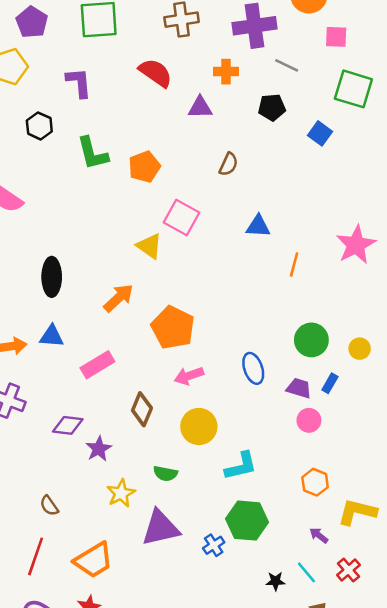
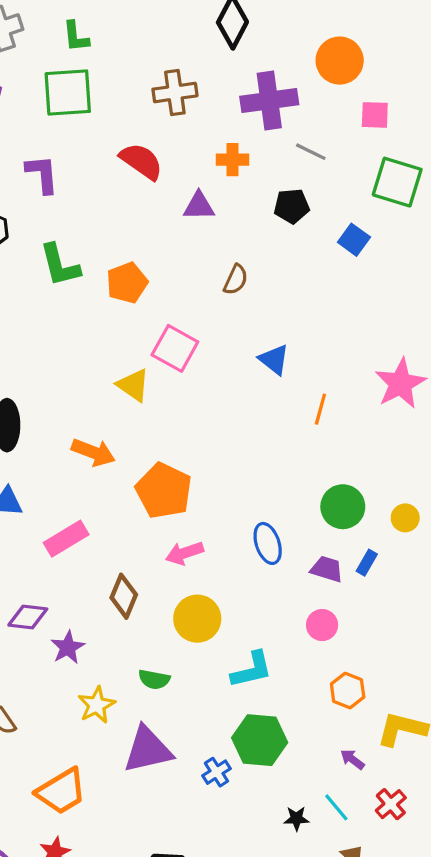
blue triangle: (258, 226) -> (274, 360), turned 35
orange arrow: (118, 298) -> (93, 452), turned 64
pink circle: (309, 420) -> (322, 625), moved

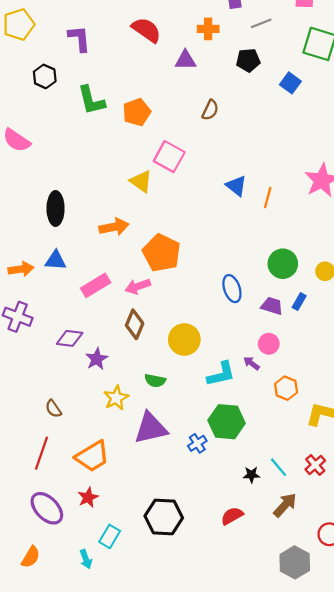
gray line: (311, 152) -> (261, 23), turned -48
blue triangle: (274, 360) -> (236, 186), moved
orange arrow: (93, 452) -> (114, 227), turned -32
pink arrow: (184, 553) -> (138, 286), moved
purple arrow: (352, 759) -> (251, 363), moved

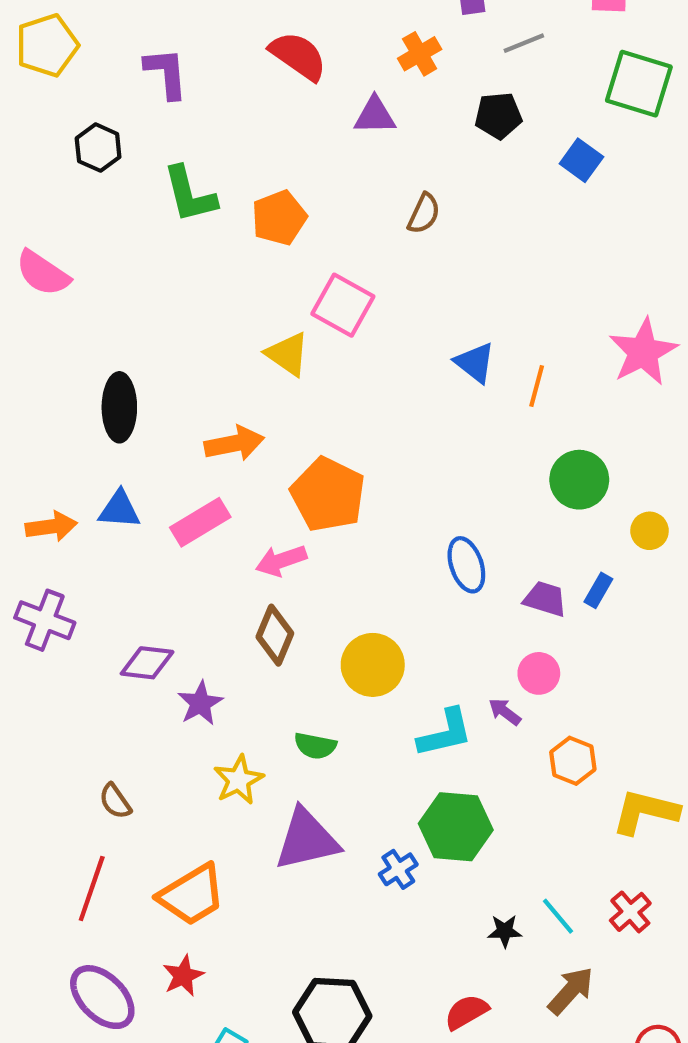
orange cross: (208, 29) -> (420, 54), turned -30
green circle: (283, 264) -> (579, 480), moved
pink rectangle: (96, 285) -> (200, 522), moved

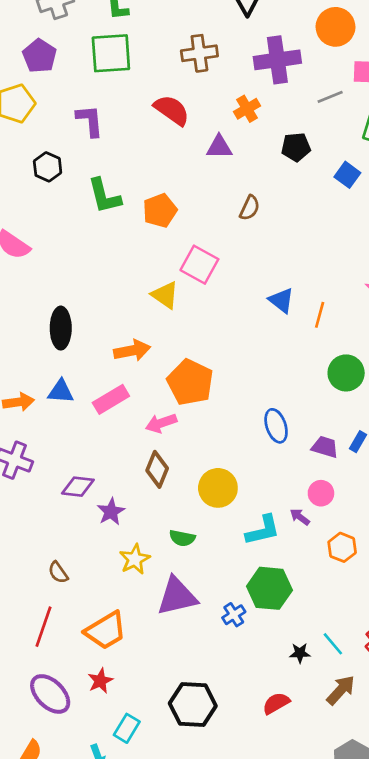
gray line: (524, 43) -> (330, 97), moved

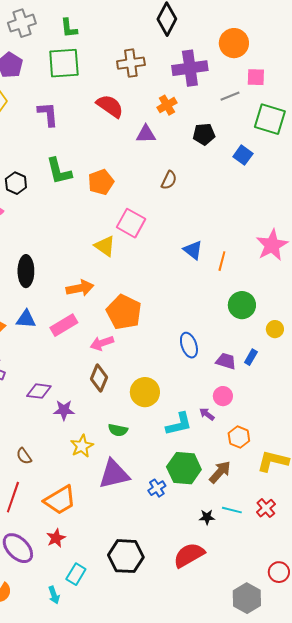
black hexagon: (48, 167) -> (16, 183), moved
purple star: (111, 512) -> (64, 410), turned 30
cyan line: (333, 644) -> (232, 510), turned -36
brown arrow: (341, 690) -> (220, 472), moved
red semicircle: (276, 703) -> (189, 555), size x1.5

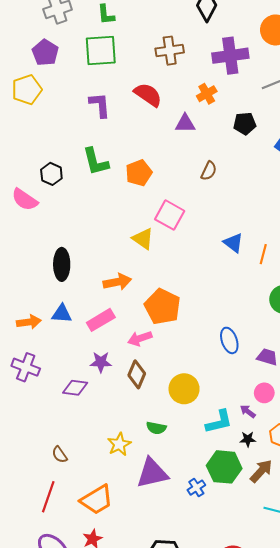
purple L-shape: (48, 114) -> (100, 105), moved
purple star: (64, 410) -> (101, 362), moved
black star: (207, 517) -> (248, 439), moved

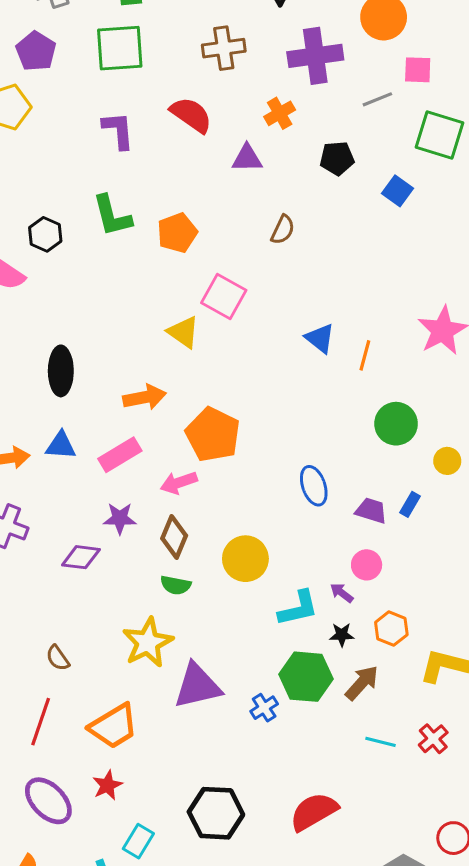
green semicircle: (156, 428) -> (176, 585), moved
yellow star: (119, 444) -> (148, 642), size x1.4

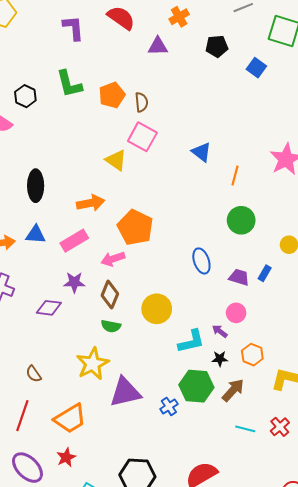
brown semicircle: (283, 230) -> (141, 102), moved, turned -30
blue triangle: (320, 338) -> (201, 152), moved
green circle: (396, 424) -> (241, 220), moved

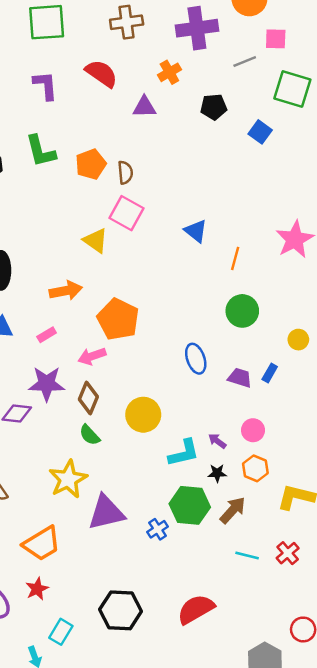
pink rectangle: (74, 241) -> (47, 335), size x0.6
purple star: (74, 282) -> (47, 384), size x1.4
pink circle: (236, 313) -> (253, 430), moved
green semicircle: (111, 326) -> (90, 435), turned 36

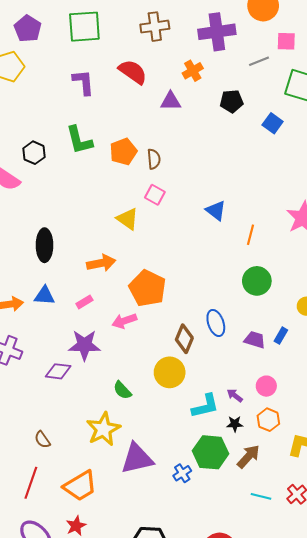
pink square: (127, 213) -> (155, 195), size x0.7
brown diamond: (88, 398) -> (184, 339), moved

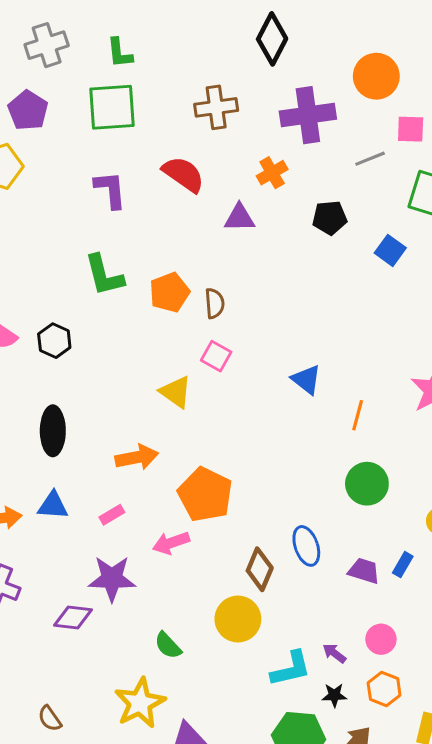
black hexagon: (34, 153) -> (54, 341), moved

